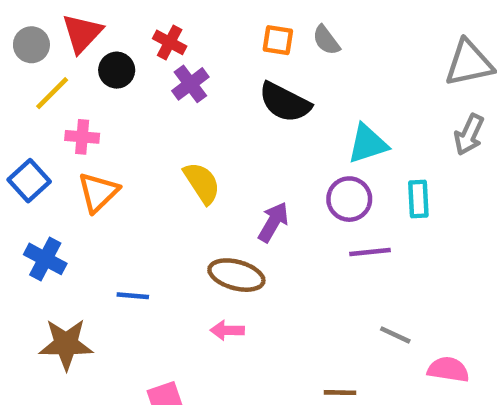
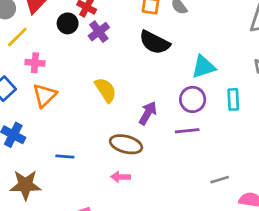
black circle: (117, 70) -> (68, 23), moved
purple line: (370, 252) -> (187, 131), moved
gray line: (395, 335) -> (220, 180), turned -42

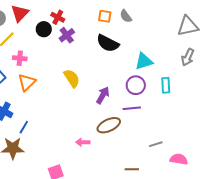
brown ellipse: (126, 144) -> (109, 125), moved, turned -40
blue line: (65, 157) -> (24, 127), moved, turned -64

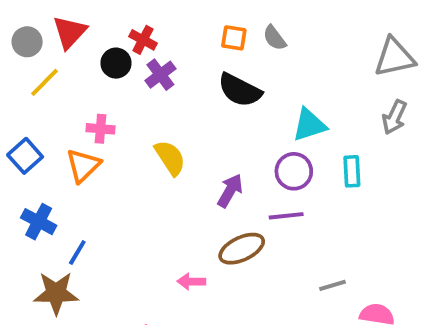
pink cross: (20, 58) -> (101, 129), moved

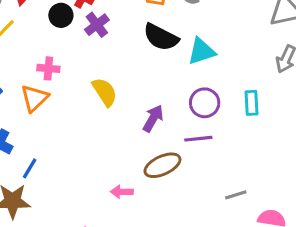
cyan triangle: (309, 125) -> (201, 51), moved

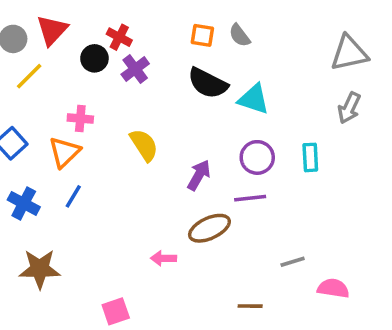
cyan triangle: (201, 51) -> (254, 99), turned 36
blue line: (30, 168) -> (73, 196), moved

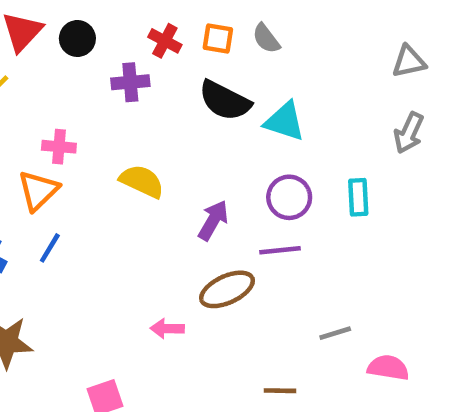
red cross: (119, 37) -> (165, 41), moved
gray triangle: (349, 53) -> (409, 62), size x0.7
black circle: (94, 58) -> (77, 38), moved
purple cross: (135, 69) -> (130, 82), turned 32
yellow semicircle: (144, 145) -> (142, 181), turned -32

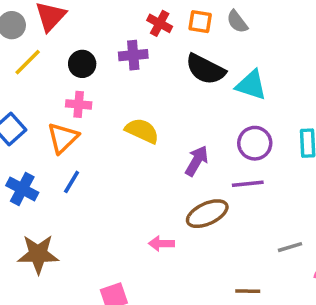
black circle: (77, 38) -> (82, 64), moved

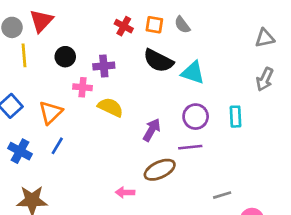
purple cross: (133, 55) -> (104, 66), moved
yellow line: (28, 62) -> (24, 55), turned -50
pink cross: (79, 104) -> (83, 87), moved

